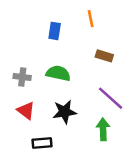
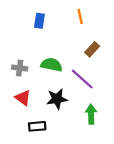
blue rectangle: (55, 31) -> (39, 21), moved
brown rectangle: (104, 56) -> (92, 49), turned -64
purple line: (111, 98) -> (82, 79), moved

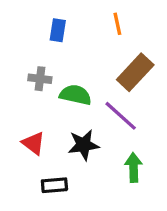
brown rectangle: (92, 49) -> (135, 72), size x1.6
gray cross: (20, 68) -> (40, 79), moved

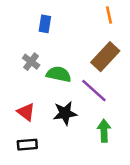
orange line: (117, 24) -> (109, 15), moved
gray cross: (40, 79) -> (31, 62), turned 30
black rectangle: (54, 185) -> (27, 145), moved

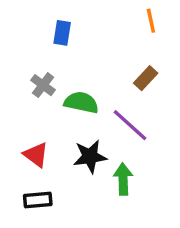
brown rectangle: (105, 57) -> (146, 78), size x0.6
green arrow: (104, 131) -> (123, 179), moved

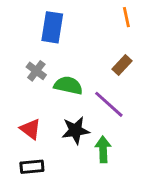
blue rectangle: (62, 33) -> (52, 27), size x1.5

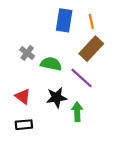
orange line: (126, 17) -> (91, 21), moved
blue rectangle: (52, 27) -> (64, 20), moved
brown rectangle: (122, 65) -> (91, 49), size x1.6

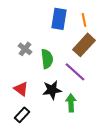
green semicircle: (51, 64) -> (47, 59), turned 72
black rectangle: (24, 125) -> (22, 115), turned -42

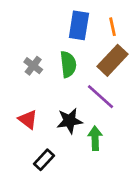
green semicircle: (47, 59) -> (68, 64), moved
black rectangle: (22, 115) -> (44, 160), moved

